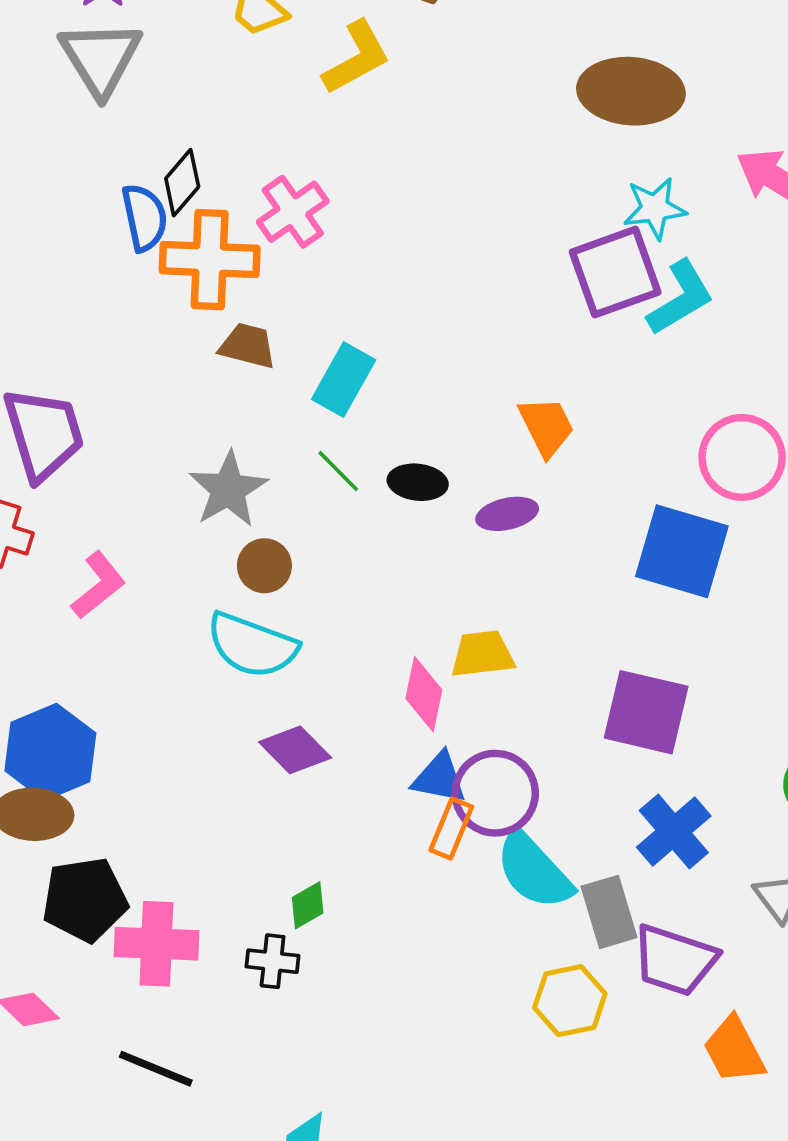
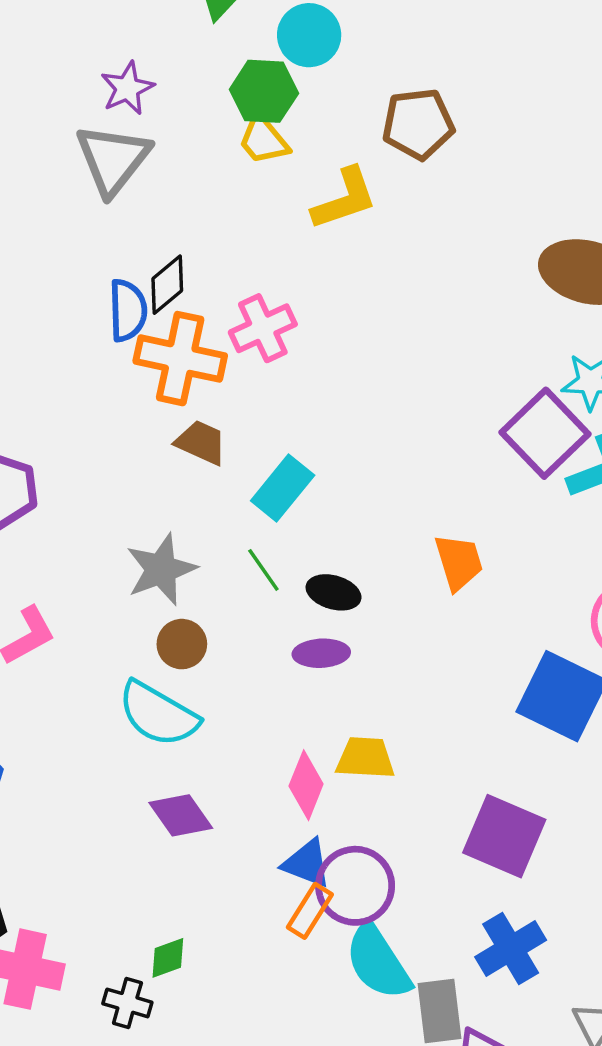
purple square: (615, 272) -> (545, 433), turned -34
purple ellipse: (507, 514) -> (321, 653), moved

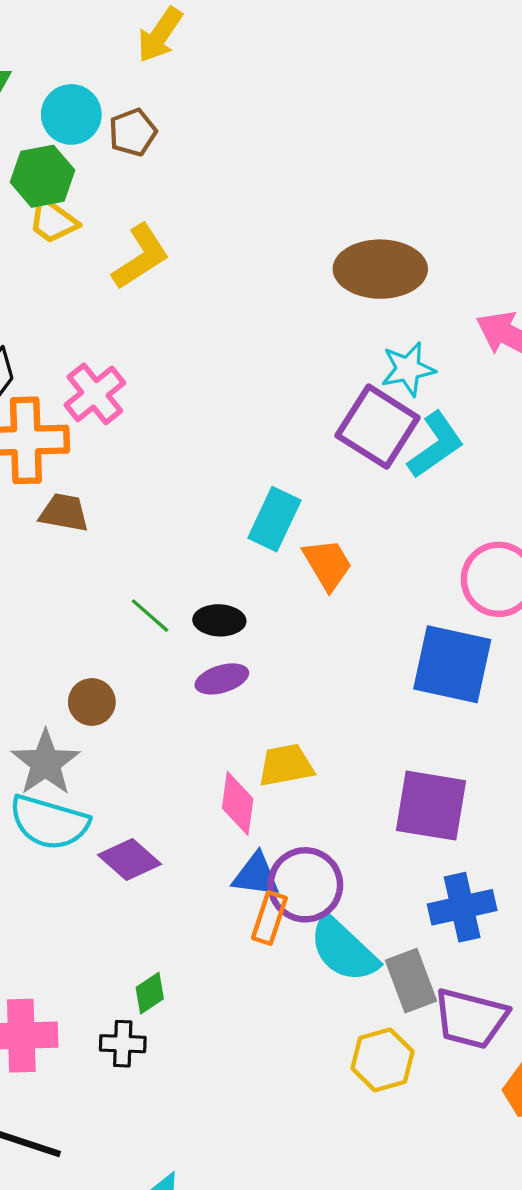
brown pentagon: (418, 124) -> (133, 132), moved, size x0.7
cyan rectangle: (283, 488) -> (274, 519), moved
gray star: (161, 569) -> (45, 763), moved
cyan semicircle: (158, 714) -> (49, 822), moved
blue cross: (511, 948) -> (462, 907), turned 32

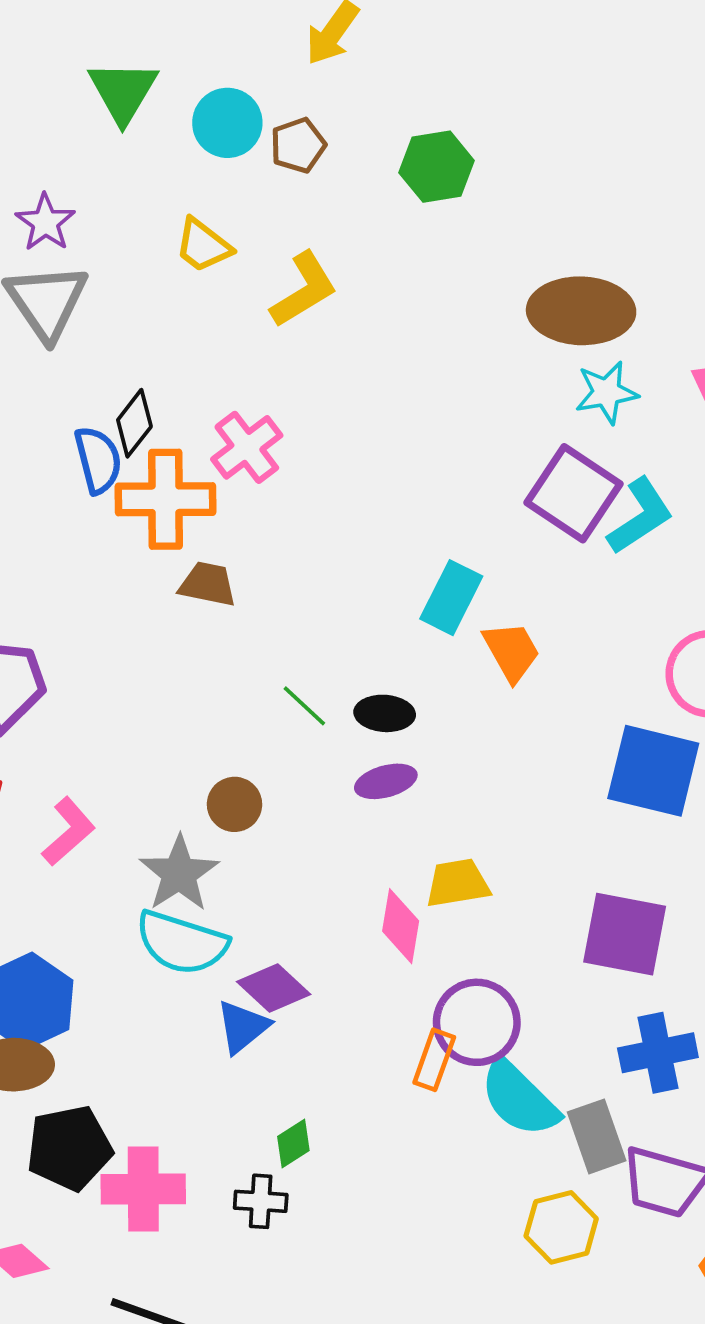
green hexagon: (43, 176) -> (437, 167), moved
cyan star: (408, 369) -> (606, 393), moved
blue triangle: (256, 875) -> (243, 1027), moved, turned -48

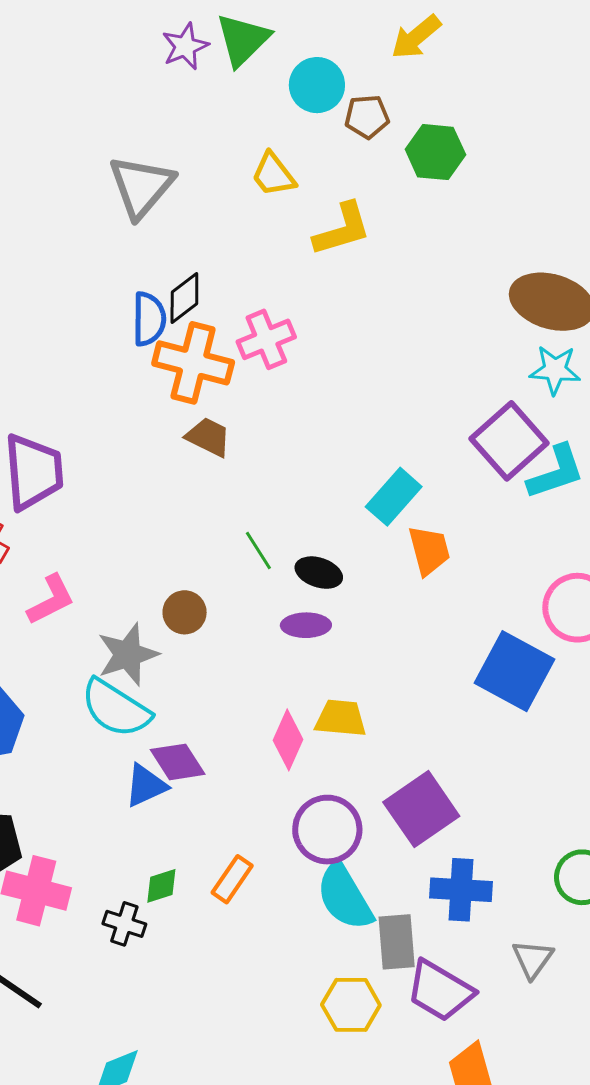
green hexagon: (437, 167) -> (435, 152), moved
purple star: (45, 222) -> (185, 46), moved
purple square: (625, 934) -> (421, 809), moved, turned 30
orange rectangle: (434, 1060) -> (232, 879), moved

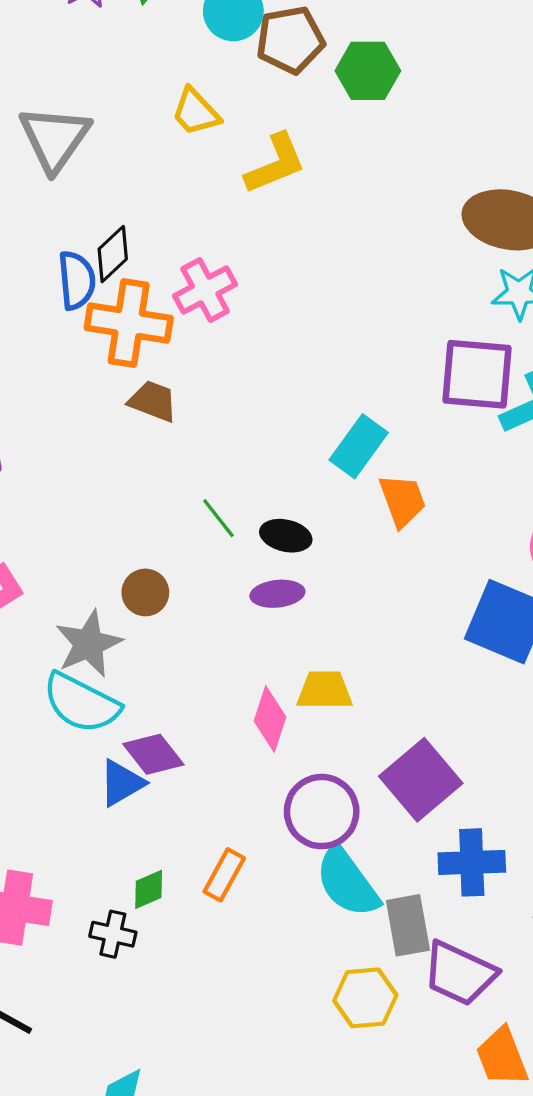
brown pentagon: (367, 117) -> (290, 40), size x1.4
purple square: (509, 441) -> (477, 374), turned -38

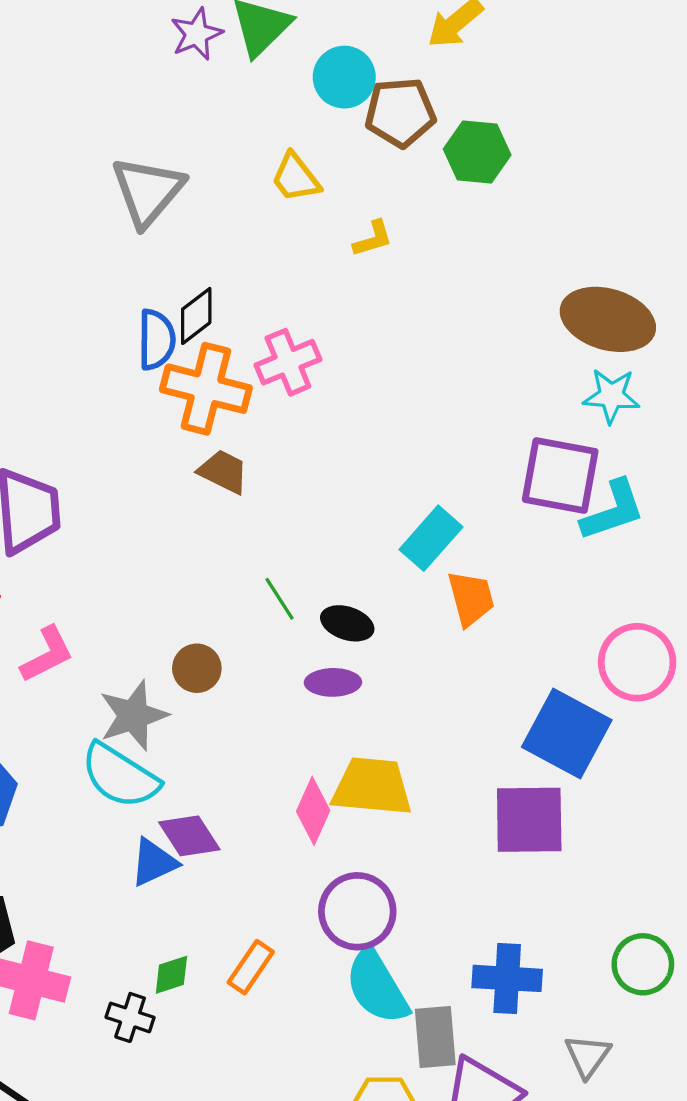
yellow L-shape: (275, 164) -> (373, 239), size x0.6
yellow trapezoid: (325, 690) -> (372, 787), size x1.4
purple square: (421, 780) -> (529, 820), moved, turned 34

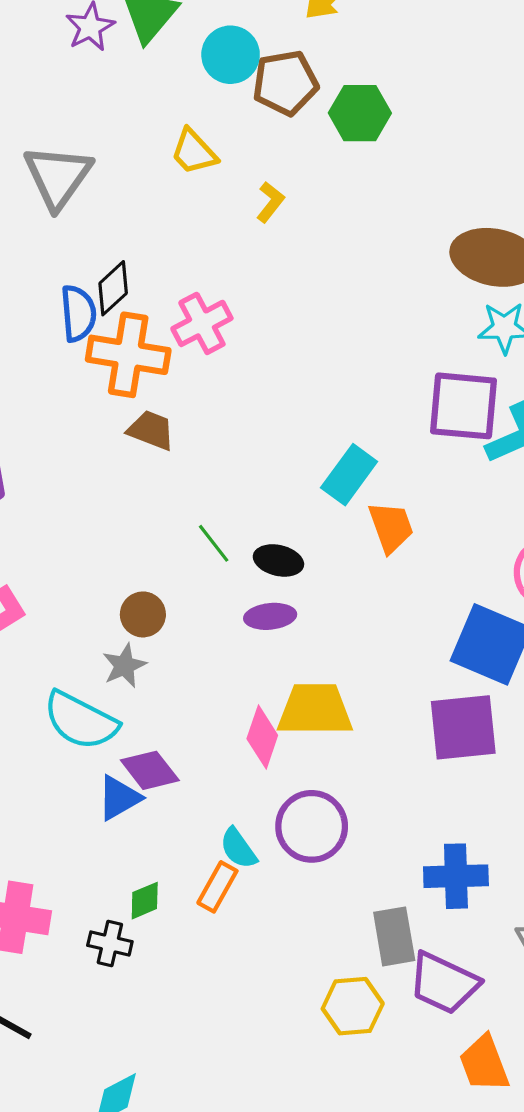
yellow L-shape: (373, 239) -> (270, 202), turned -30
gray star: (133, 716) -> (124, 666), moved, size x0.7
cyan semicircle: (377, 987) -> (238, 848), moved, size x0.6

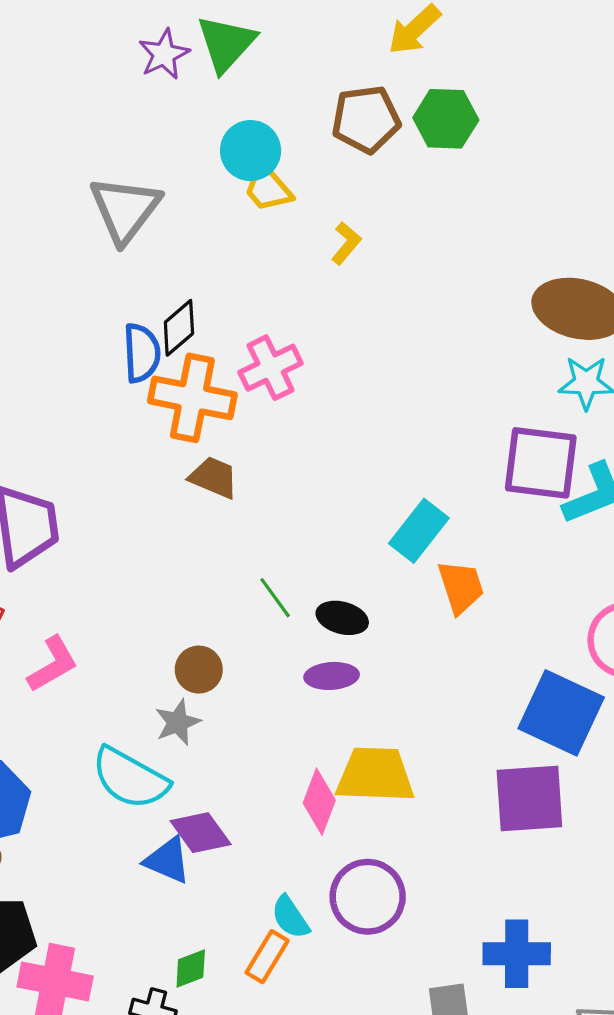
cyan circle: (231, 55) -> (251, 151), moved
green hexagon: (360, 113) -> (446, 119), moved
blue triangle: (119, 798) -> (168, 860), turned 51

